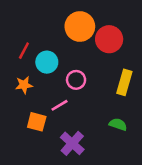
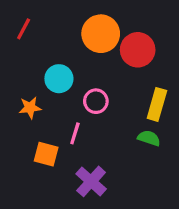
red line: (24, 51) -> (24, 29), moved
pink line: (60, 105) -> (75, 133), turned -42
green semicircle: (118, 124) -> (149, 138), moved

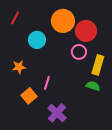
cyan circle: (59, 79) -> (37, 40), moved
pink circle: (96, 101) -> (79, 52), moved
orange square: (46, 154) -> (29, 96), turned 35

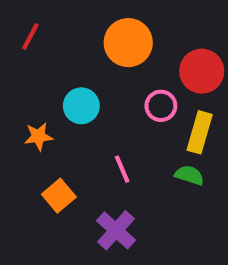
red circle: (86, 31) -> (202, 71), moved
cyan circle: (37, 40) -> (81, 106), moved
pink line: (47, 83) -> (122, 169), moved, turned -40

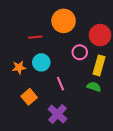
red line: (30, 36) -> (35, 37), moved, turned 56
cyan circle: (81, 106) -> (41, 62), moved

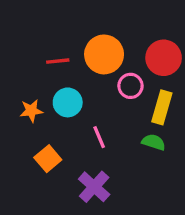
orange circle: (64, 21) -> (104, 54), moved

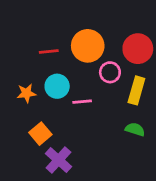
pink line: (99, 137) -> (82, 102), moved, turned -72
green semicircle: (154, 142) -> (135, 129), moved
purple cross: (94, 187) -> (58, 160), moved

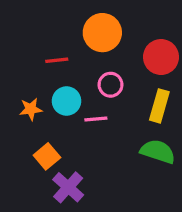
orange circle: (88, 46) -> (102, 33), moved
pink circle: (110, 72) -> (110, 85), moved
green semicircle: (135, 129) -> (158, 151), size x1.5

